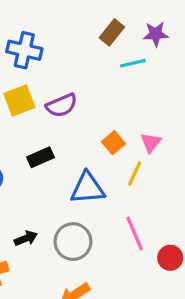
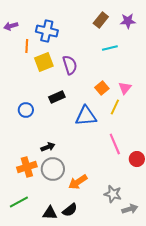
cyan line: (133, 63) -> (110, 48), moved
purple semicircle: (62, 105) -> (70, 65), turned -84
gray circle: (73, 242) -> (53, 169), moved

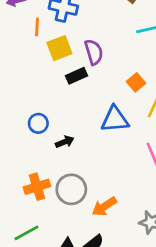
black rectangle: (57, 97) -> (77, 76), moved
blue circle: (26, 110) -> (38, 123), moved
black arrow: (48, 147) -> (65, 142), moved

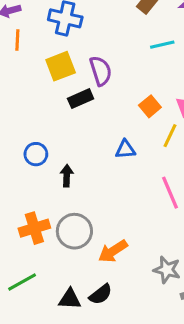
orange line: (37, 27) -> (17, 40), moved
blue triangle: (115, 119) -> (125, 149), size x0.6
black arrow: (65, 142) -> (67, 176), turned -66

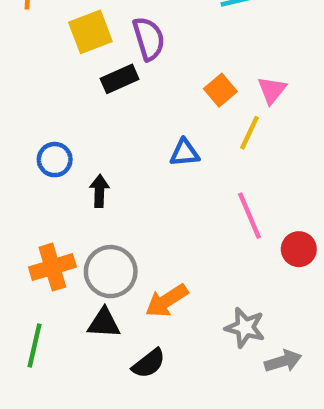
green line: (22, 282) -> (34, 345), turned -48
black triangle: (70, 299) -> (104, 323), moved

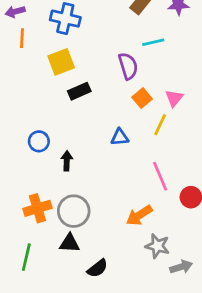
purple semicircle: (149, 39) -> (128, 66), moved
orange arrow: (167, 301) -> (139, 215), moved

